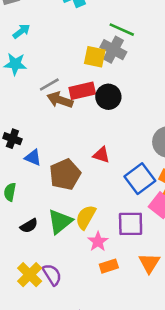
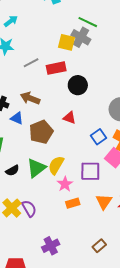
black circle: (108, 97) -> (78, 85), moved
brown arrow: (60, 100) -> (30, 98), moved
blue square: (140, 179) -> (98, 137), size x0.7

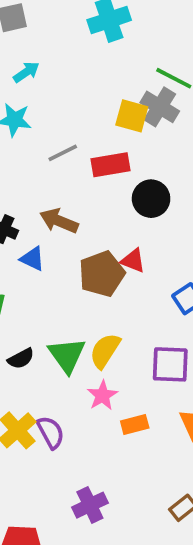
brown pentagon: (41, 132) -> (102, 274), moved
green triangle: (36, 168) -> (67, 355), turned -30
pink star: (65, 184) -> (102, 395), moved

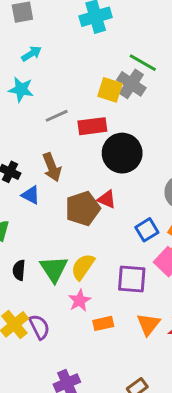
black circle: (151, 199) -> (122, 153), size x1.4
brown arrow: (59, 221) -> (52, 167), turned -136
black semicircle: (21, 359) -> (19, 270), turned 120

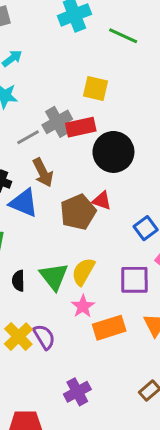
green line: (143, 63) -> (123, 36), moved
gray cross: (131, 84) -> (57, 122), moved, turned 32
gray line: (57, 116) -> (28, 137), moved
blue triangle: (31, 195) -> (24, 203), size x1.5
orange rectangle: (103, 323) -> (109, 328), size x1.5

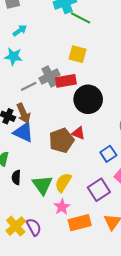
green line: (123, 36) -> (81, 18), moved
brown arrow: (43, 173) -> (23, 113), moved
purple square: (134, 280) -> (99, 190), turned -35
black semicircle: (18, 281) -> (16, 177), moved

